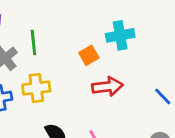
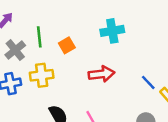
orange square: (89, 55) -> (67, 45), moved

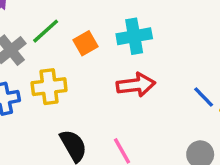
cyan cross: (112, 31) -> (134, 36), moved
green line: (39, 37) -> (46, 31), turned 54

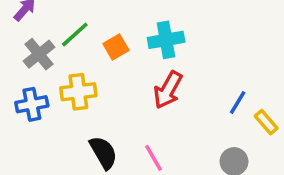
red arrow: (136, 85) -> (168, 90), turned 126
blue line: (204, 97) -> (238, 102), turned 75

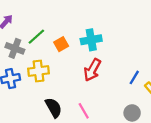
gray cross: (39, 54) -> (15, 48), turned -30

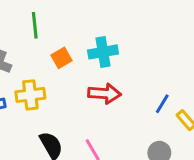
green line: (36, 37) -> (35, 25), moved, turned -54
red arrow: (92, 70) -> (104, 93), turned -115

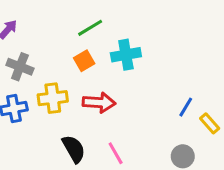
green line: (35, 25) -> (90, 28), moved, turned 65
red arrow: (104, 93) -> (99, 103), moved

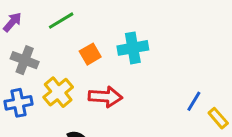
green line: (90, 28) -> (61, 21), moved
yellow cross: (53, 98) -> (58, 92), turned -32

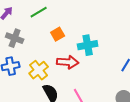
cyan cross: (133, 48) -> (88, 45), moved
yellow cross: (58, 92) -> (39, 70), moved

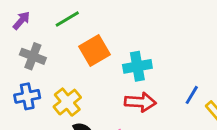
orange square: (58, 34) -> (94, 51), size x1.5
red arrow: (68, 62) -> (140, 102), moved

